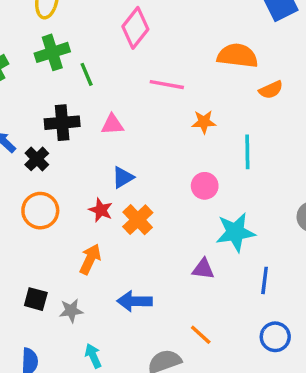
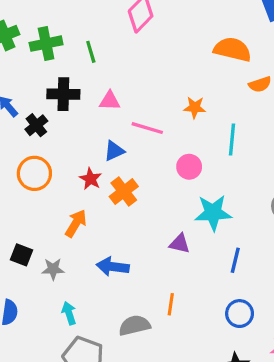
green cross: (52, 52) -> (46, 44), moved
pink line: (167, 85) -> (147, 128), moved
orange line: (201, 335) -> (171, 304), turned 50

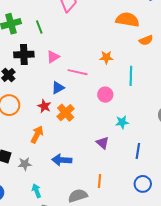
pink triangle: (110, 101) -> (53, 57), turned -32
cyan star: (213, 213) -> (122, 122), size x0.6
purple triangle: (180, 244) -> (103, 143), turned 32

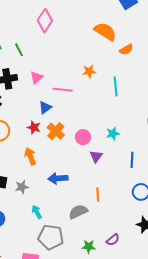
orange semicircle: (127, 20) -> (105, 32), turned 30
pink circle: (105, 95) -> (83, 137), moved
orange arrow: (37, 134) -> (30, 156), turned -42
purple triangle: (103, 143) -> (96, 156), turned 32

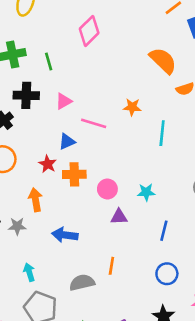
orange cross: (56, 131) -> (74, 174), turned 36
purple triangle: (96, 156) -> (119, 217), turned 40
gray star: (22, 187) -> (17, 226), moved

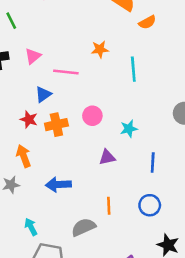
pink circle: (107, 189) -> (92, 116), moved
blue circle: (167, 274) -> (150, 205), moved

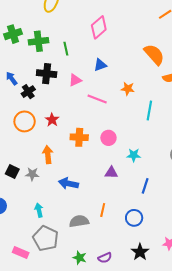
blue triangle: (43, 94) -> (100, 65), moved
red star: (29, 119) -> (52, 120), moved

